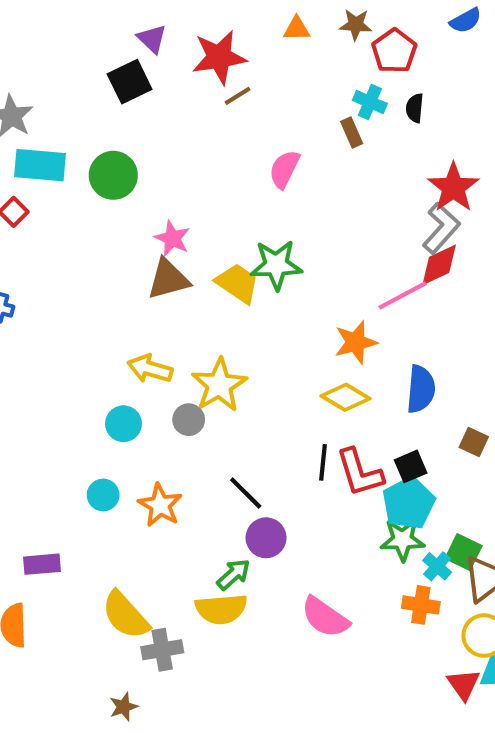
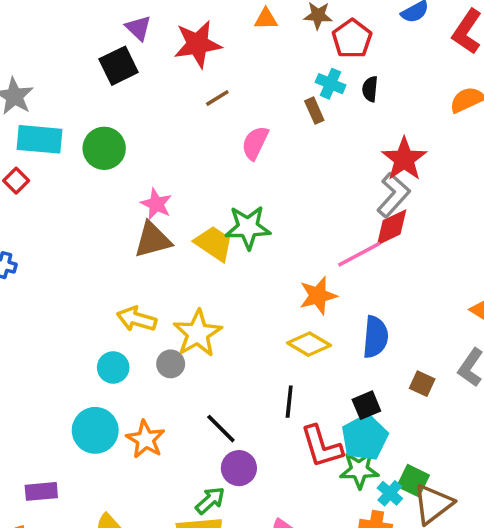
brown line: (238, 96) -> (217, 98), moved
red L-shape: (360, 473) -> (322, 447), moved
cyan circle: (103, 495) -> (95, 430), size x1.6

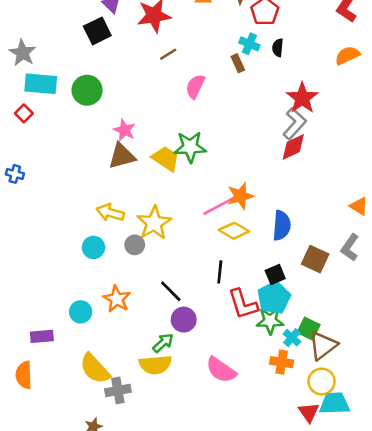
pink line: (359, 254) -> (218, 206), moved
brown square: (422, 384) -> (315, 259), size x1.5
cyan circle: (95, 430) -> (81, 312), moved, size x0.7

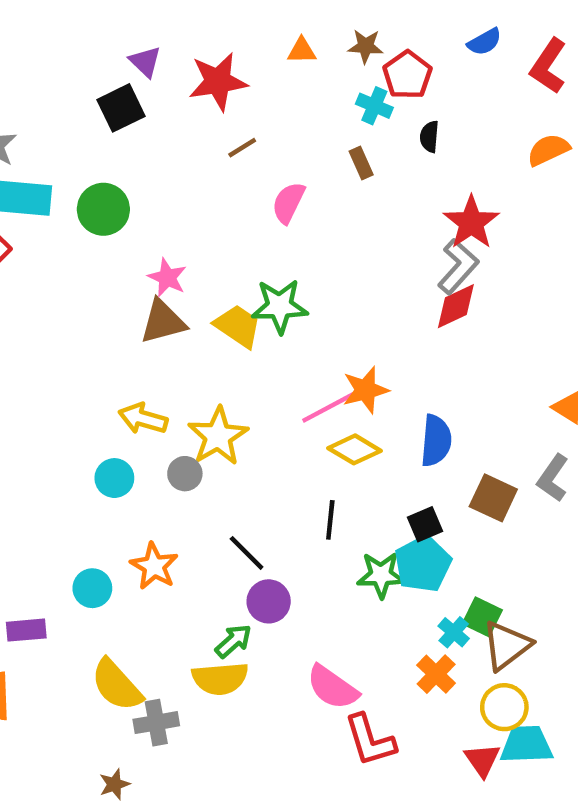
cyan cross: (249, 44) -> (374, 106), moved
red L-shape: (243, 304) -> (370, 740), moved
green star: (270, 321) -> (381, 575), moved
orange cross: (282, 362) -> (436, 674), turned 35

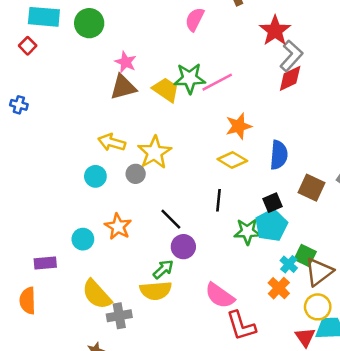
red star: (471, 223) -> (275, 31), moved
pink line: (328, 408) -> (217, 82), moved

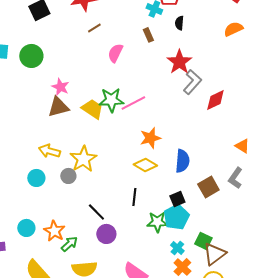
red diamond: (290, 78) -> (215, 100), moved
brown square: (311, 188) -> (208, 187), turned 35
orange star: (118, 227) -> (54, 231), moved
cyan cross: (289, 264) -> (177, 248), moved
green arrow: (163, 269) -> (69, 244), moved

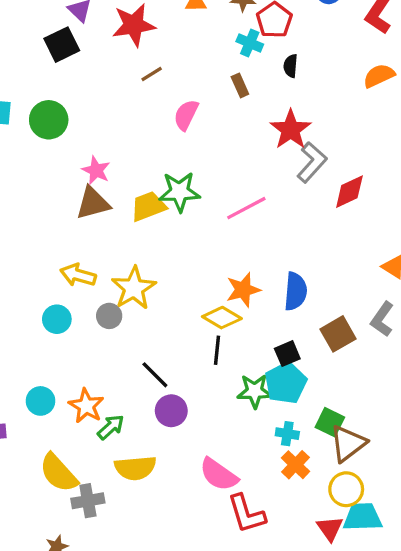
pink line: (133, 103) -> (246, 208), moved
yellow trapezoid: (92, 109) -> (148, 206), turned -55
orange star: (150, 138) -> (243, 290), moved
yellow diamond: (145, 165) -> (222, 318), moved
cyan cross: (177, 248) -> (287, 434), turned -32

